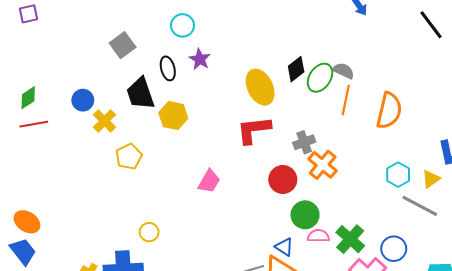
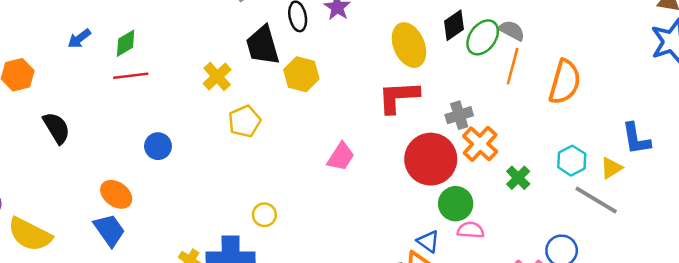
blue circle: (83, 100) -> (158, 146), moved
red circle: (283, 179) -> (431, 159), size x1.5
green cross: (350, 239) -> (518, 178), moved, size x0.7

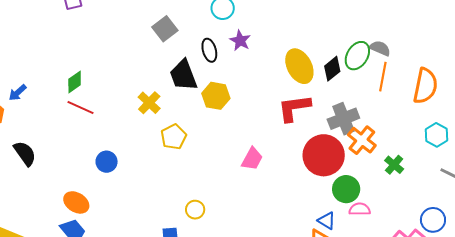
black diamond: (454, 25) -> (332, 69), moved
blue arrow: (79, 39) -> (18, 93), moved
red line: (131, 76) -> (81, 108), turned 36
gray cross: (459, 115) -> (343, 119), size x1.4
cyan hexagon: (572, 161) -> (437, 135), moved

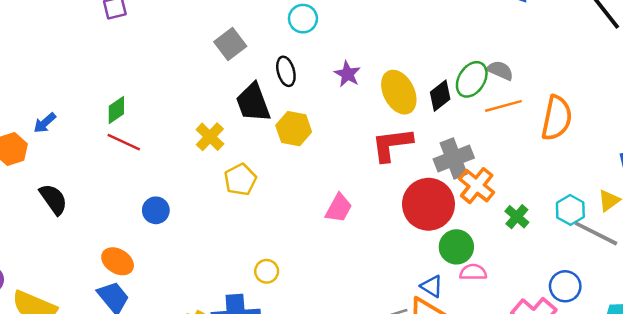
purple star: (240, 41) -> (347, 74), moved
orange line: (383, 77) -> (503, 106), turned 64
cyan hexagon: (437, 135) -> (570, 210), moved

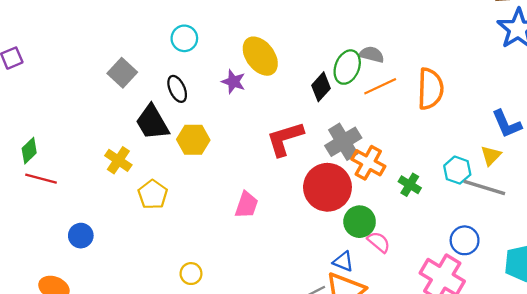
yellow ellipse: (399, 92) -> (260, 56), moved
pink semicircle: (473, 272) -> (379, 242), turned 50

